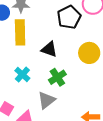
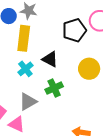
cyan cross: (22, 74) -> (25, 69), moved
gray triangle: (47, 100) -> (28, 102), moved

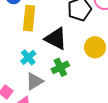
black triangle: (50, 59) -> (56, 39), size x1.4
cyan cross: (25, 69) -> (28, 57), moved

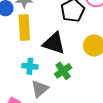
cyan cross: (28, 57) -> (30, 66), turned -35

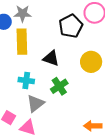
black triangle: (54, 43) -> (51, 58), size x0.7

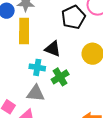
cyan cross: (26, 81) -> (37, 67), moved
gray triangle: (35, 103) -> (36, 93), turned 42

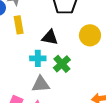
yellow rectangle: (24, 31) -> (19, 25), size x0.7

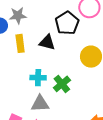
black triangle: (50, 37) -> (47, 42), moved

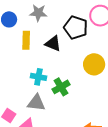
gray star: (18, 16) -> (38, 13), moved
black pentagon: (67, 23) -> (76, 27), turned -30

